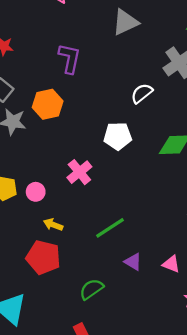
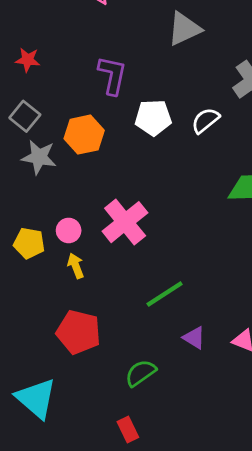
white pentagon: (118, 136) -> (153, 118), moved
pink cross: (79, 172) -> (125, 222), size x1.4
pink circle: (36, 192) -> (69, 230), moved
yellow arrow: (53, 225) -> (76, 266), moved, turned 48

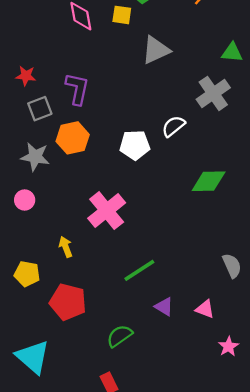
purple L-shape: (112, 75) -> (77, 89), moved
gray square: (25, 116) -> (40, 109), moved, turned 30
white pentagon: (153, 118) -> (135, 145), moved
pink circle: (69, 230) -> (25, 200), moved
yellow pentagon: (29, 243) -> (27, 274), moved

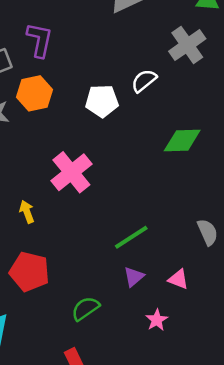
green line: (139, 270) -> (131, 237), moved
purple triangle: (164, 307) -> (134, 277), turned 48
pink star: (228, 346) -> (157, 320), moved

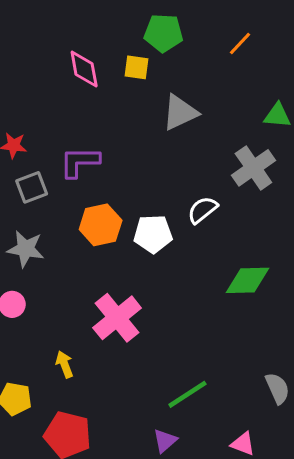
purple L-shape: (40, 40) -> (80, 162), turned -102
orange hexagon: (34, 93) -> (101, 225), moved
purple triangle: (134, 277) -> (165, 441), moved

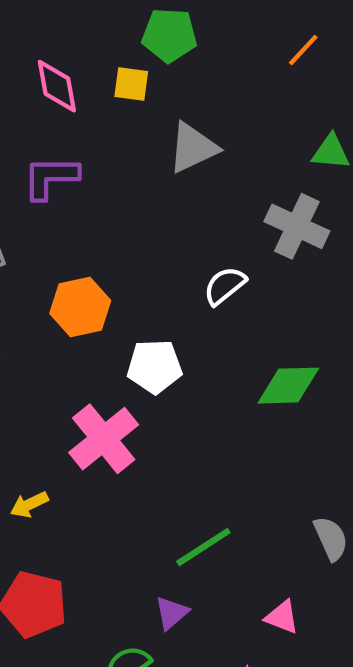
orange line: (240, 43) -> (303, 50), moved
purple L-shape: (80, 162) -> (51, 177), moved
gray cross: (253, 168) -> (297, 226), turned -30
white pentagon: (153, 234) -> (155, 366), moved
yellow arrow: (65, 364) -> (29, 505), turned -95

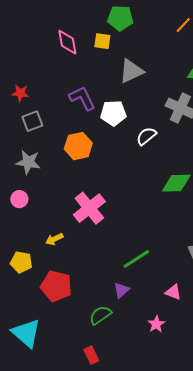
purple L-shape: (51, 177) -> (82, 98), moved, turned 64
white pentagon: (155, 366) -> (113, 113), moved

